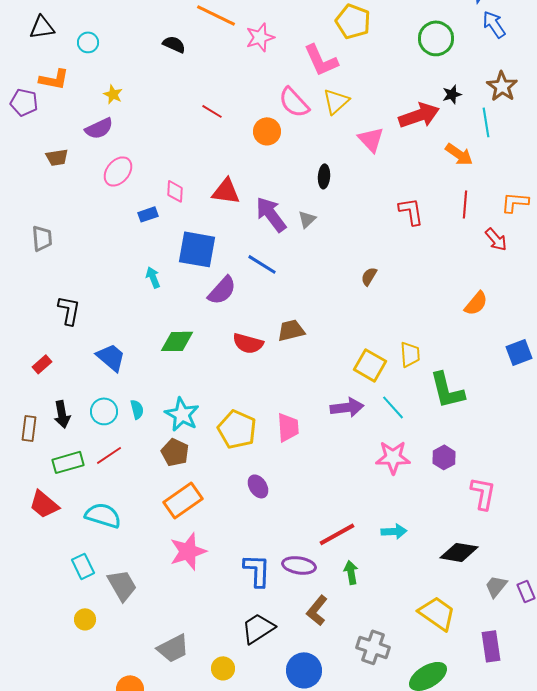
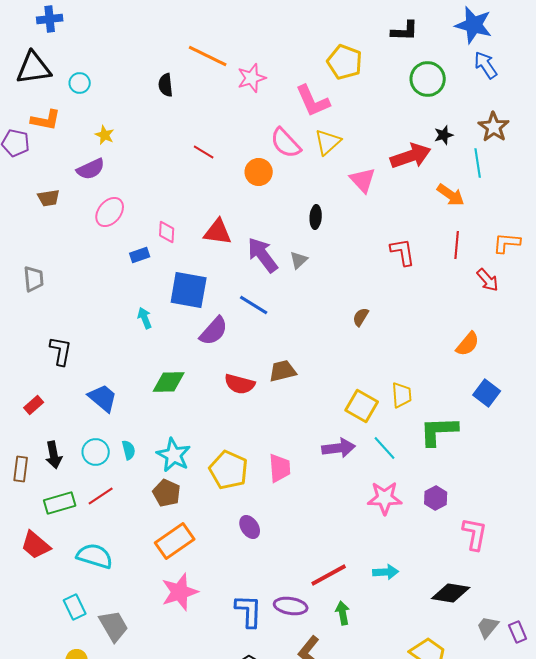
black triangle: (42, 27) -> (34, 68), size x1.4
black semicircle: (174, 44) -> (166, 85), turned -120
blue square: (519, 352) -> (487, 393), moved, turned -32
green L-shape: (447, 390) -> (439, 431), turned 102

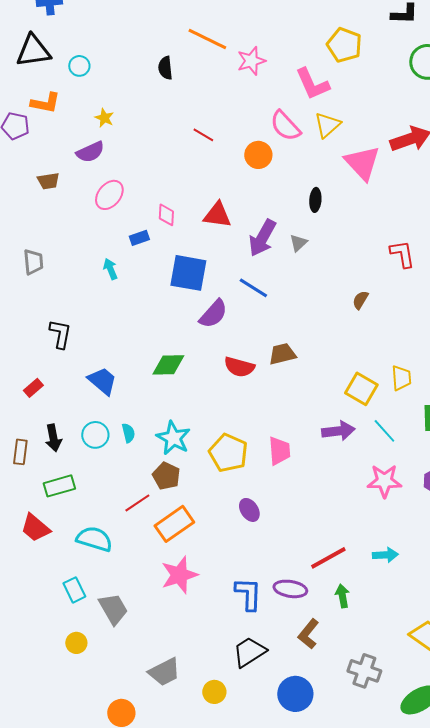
pink triangle: (363, 180) -> (362, 163), size x1.4
red L-shape: (403, 252) -> (402, 254), moved
purple arrow: (263, 255) -> (262, 238), turned -114
cyan arrow: (145, 318) -> (110, 269), moved
red line: (101, 496) -> (137, 503), moved

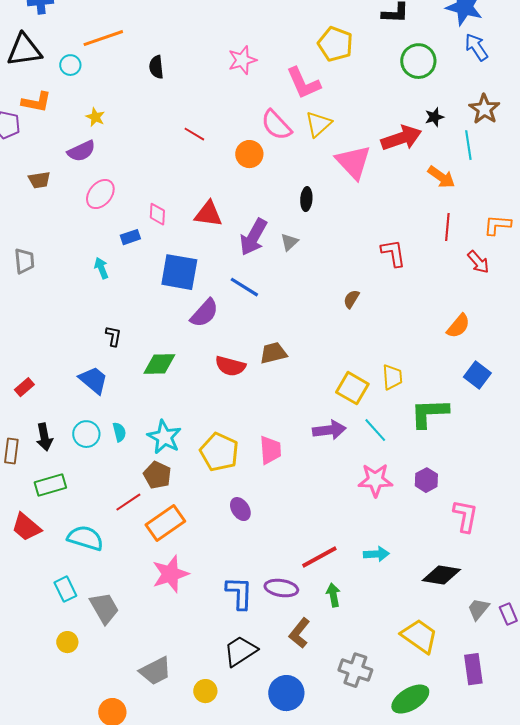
orange line: (207, 39) -> (103, 38), moved, turned -45
black L-shape: (60, 334) -> (113, 336), moved, size x0.7

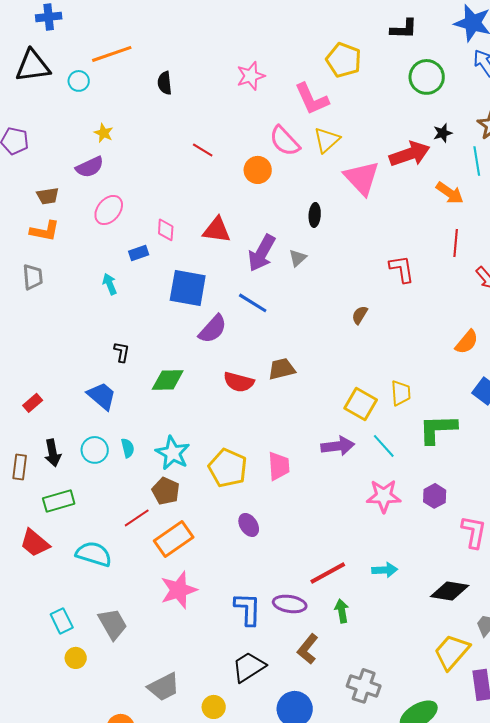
orange L-shape: (36, 102) -> (45, 231), moved
cyan rectangle: (65, 589) -> (62, 621), moved
yellow trapezoid: (419, 636) -> (452, 652), moved, turned -84

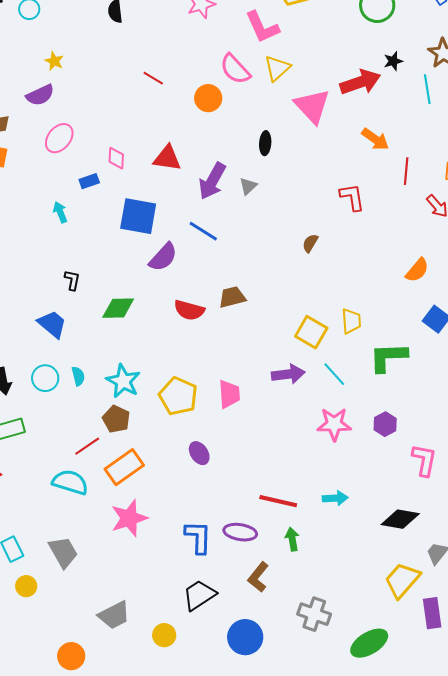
orange arrow: (450, 193) -> (375, 139), moved
cyan semicircle: (94, 554) -> (70, 482), moved
red line: (328, 573) -> (278, 501), turned 42

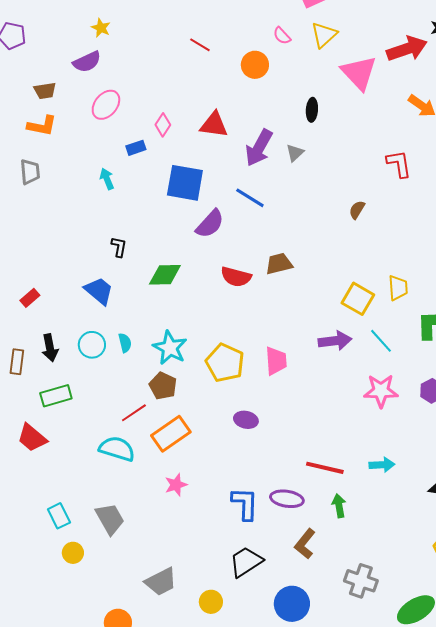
pink semicircle: (235, 69) -> (282, 36), size x0.6
pink diamond: (116, 158) -> (163, 125), turned 30
purple ellipse: (199, 453) -> (246, 420), turned -45
pink star: (129, 518) -> (176, 485), size x0.6

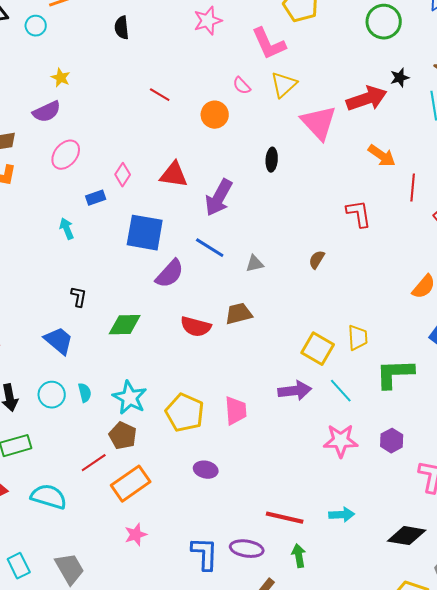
gray triangle: (295, 153) -> (255, 264), moved, turned 30
cyan semicircle: (117, 449) -> (49, 497), moved

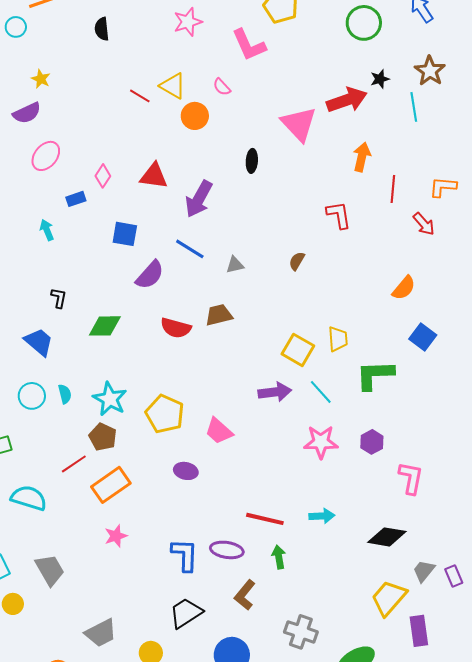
yellow triangle: (284, 85) -> (173, 86), moved, turned -48
orange arrow: (382, 156) -> (362, 157), turned -112
blue square: (145, 233) -> (125, 234), size x0.7
pink trapezoid: (236, 411) -> (219, 431), moved, turned 136

